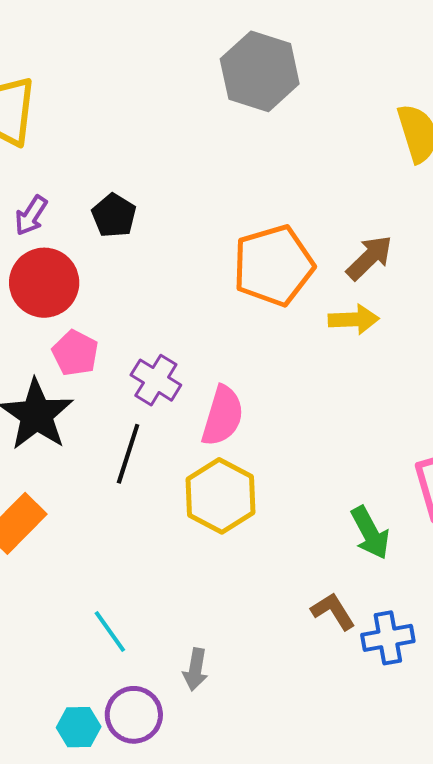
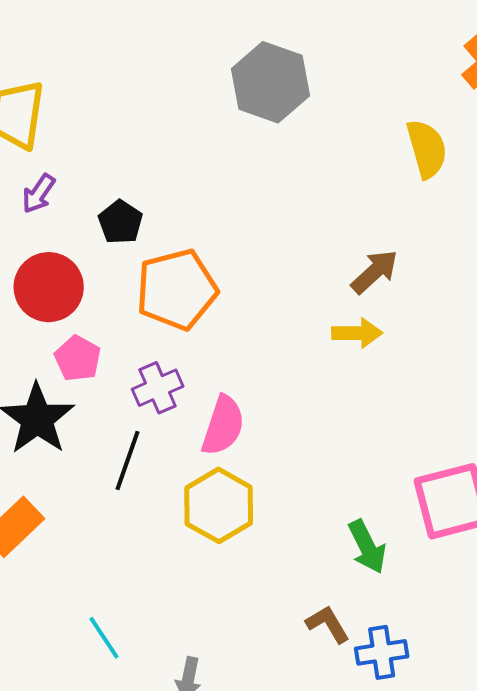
purple arrow: (31, 216) -> (39, 194), moved
orange pentagon: (273, 265) -> (177, 289), moved
purple cross: (156, 380) -> (158, 388), turned 33

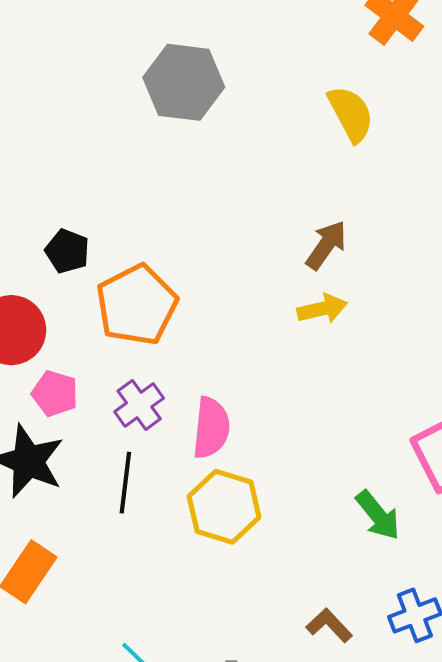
brown L-shape: (328, 624) -> (329, 625), moved

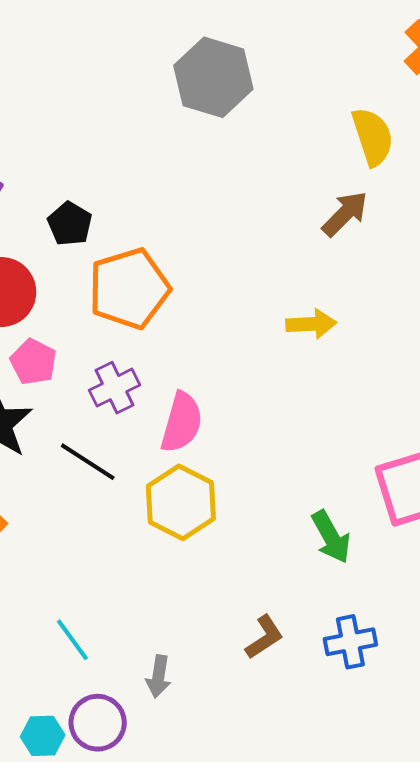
brown arrow: (326, 245) -> (345, 214), moved
black line: (125, 483) -> (88, 462), turned -74
brown L-shape: (329, 625) -> (264, 637), turned 90

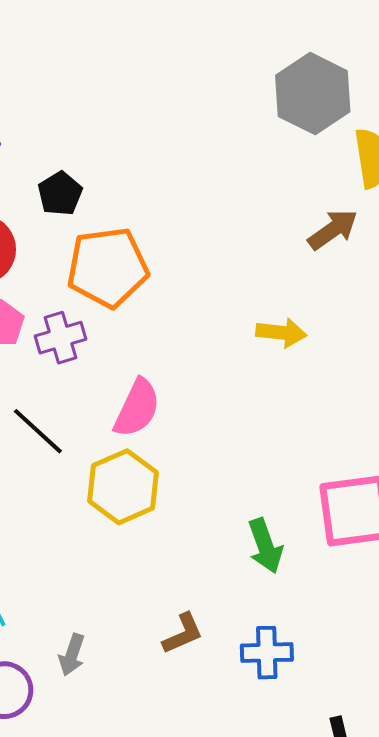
gray hexagon: (213, 77) -> (313, 94), moved
purple cross: (114, 388) -> (61, 338), moved

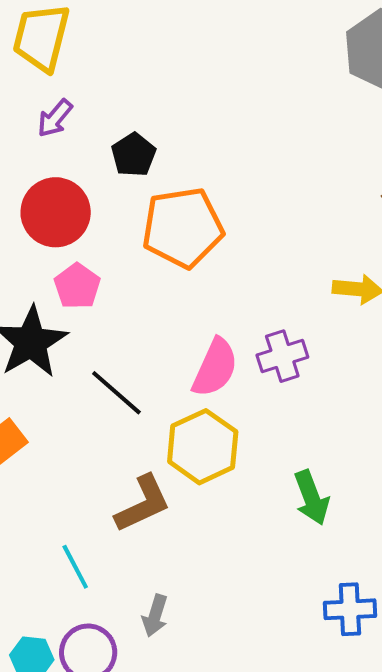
purple cross: (61, 338) -> (282, 356), moved
green arrow: (265, 546) -> (311, 498), moved
brown L-shape: (183, 634) -> (143, 504), moved, size x1.4

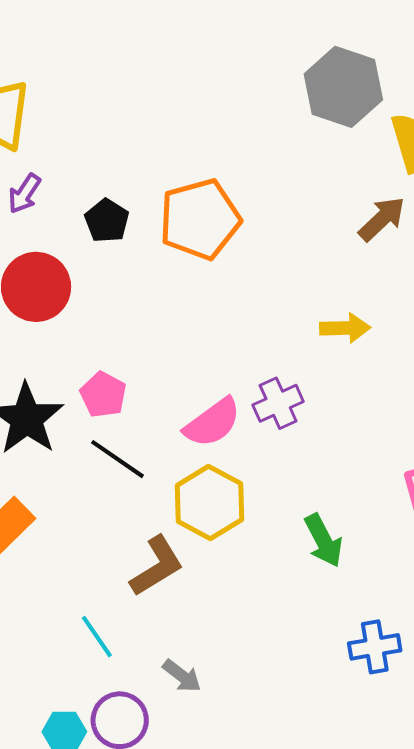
orange pentagon: (183, 228) -> (200, 219), moved
pink pentagon: (77, 286) -> (103, 395), moved
pink semicircle: (215, 368) -> (213, 423), turned 36
gray arrow: (155, 616) -> (182, 676), turned -63

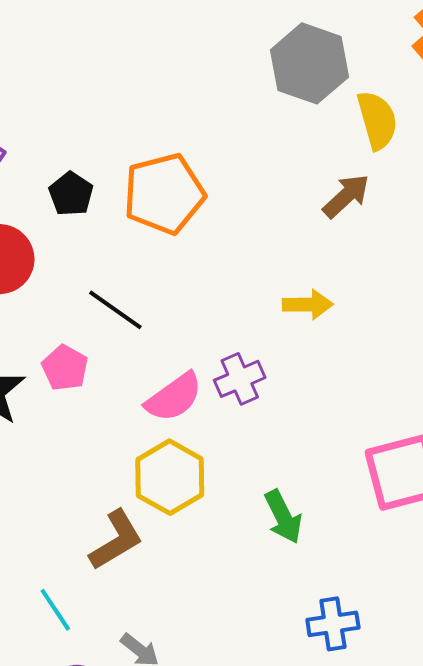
black line: (118, 459) -> (115, 310), moved

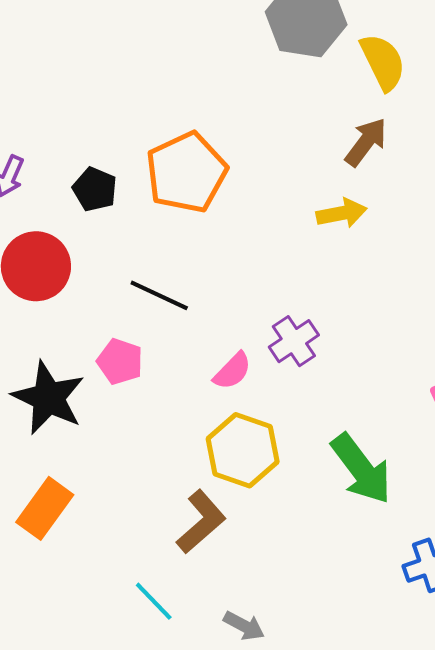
yellow arrow: (308, 305) -> (342, 213), moved
pink semicircle: (174, 397) -> (232, 371), size x0.7
green arrow: (283, 517) -> (361, 469), size x1.4

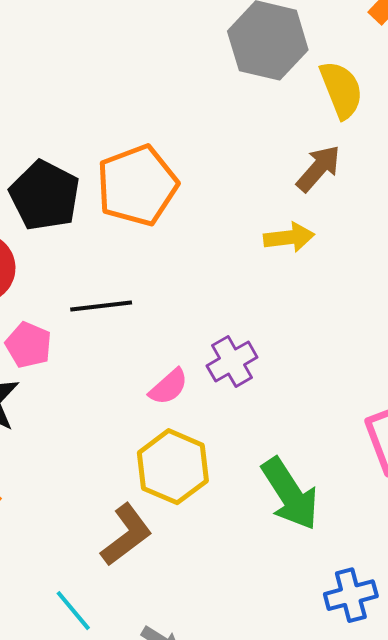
black pentagon: (95, 189) -> (45, 196), size x1.6
black line: (159, 295) -> (101, 306), turned -36
pink pentagon: (120, 361) -> (29, 345), moved

